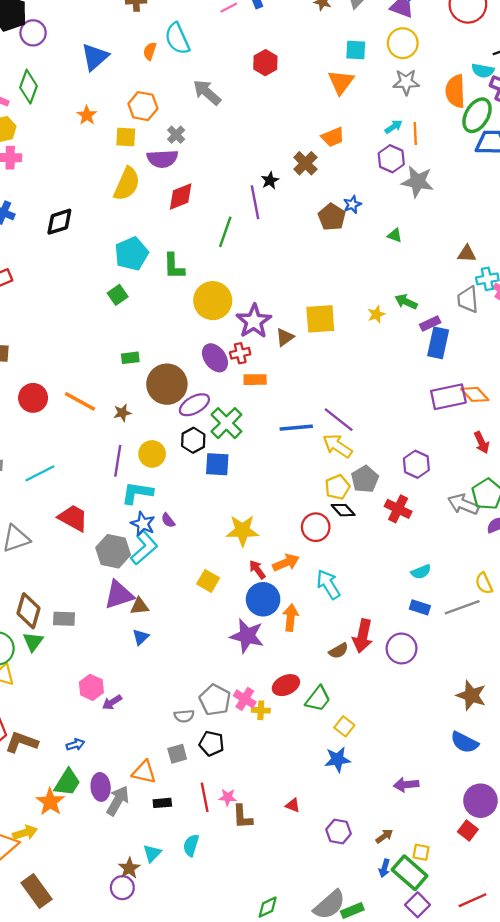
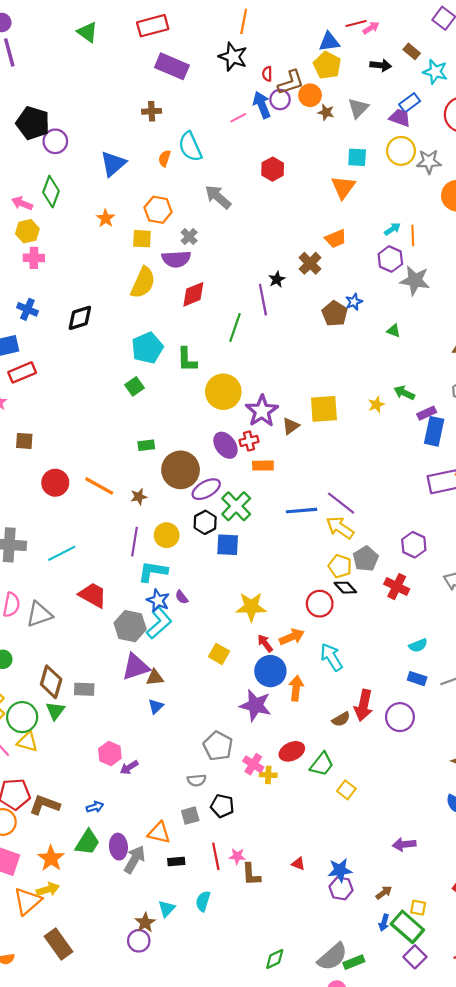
gray star: (406, 82) -> (429, 162), moved
yellow pentagon: (337, 487) -> (340, 566), turned -30
gray pentagon: (215, 700) -> (218, 746), moved
blue star: (337, 759) -> (340, 870), moved
orange star: (50, 802) -> (51, 858), moved

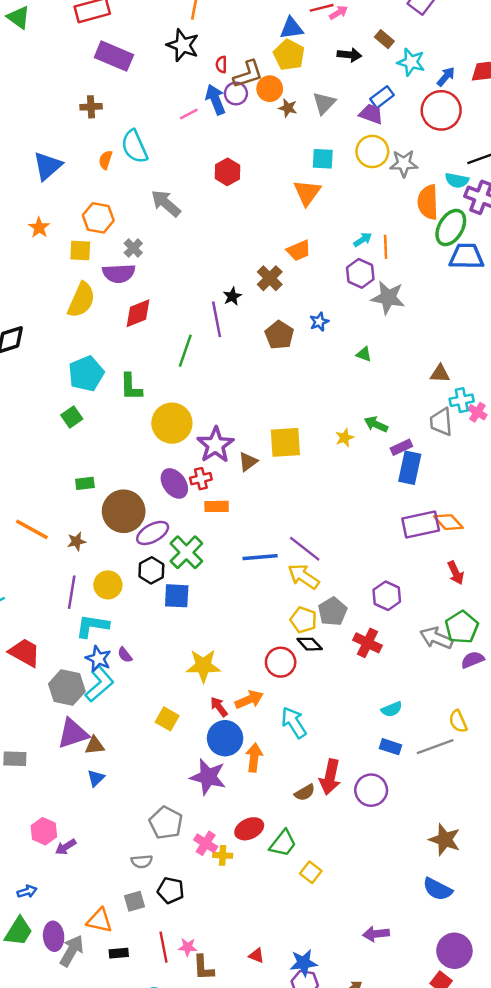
brown pentagon: (335, 314) -> (279, 335), moved

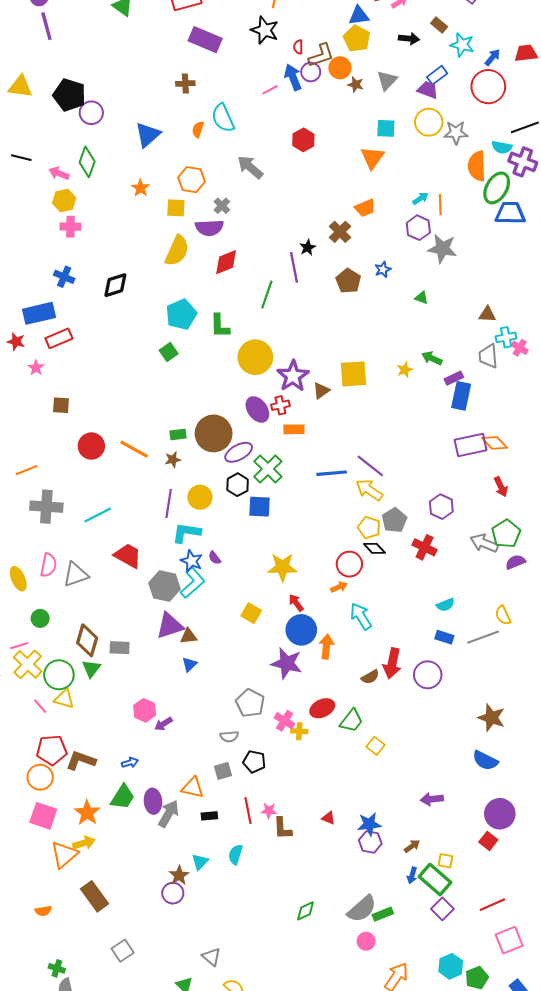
green rectangle: (85, 483) -> (178, 435), moved
orange arrow: (249, 700) -> (339, 587), moved, size x0.7

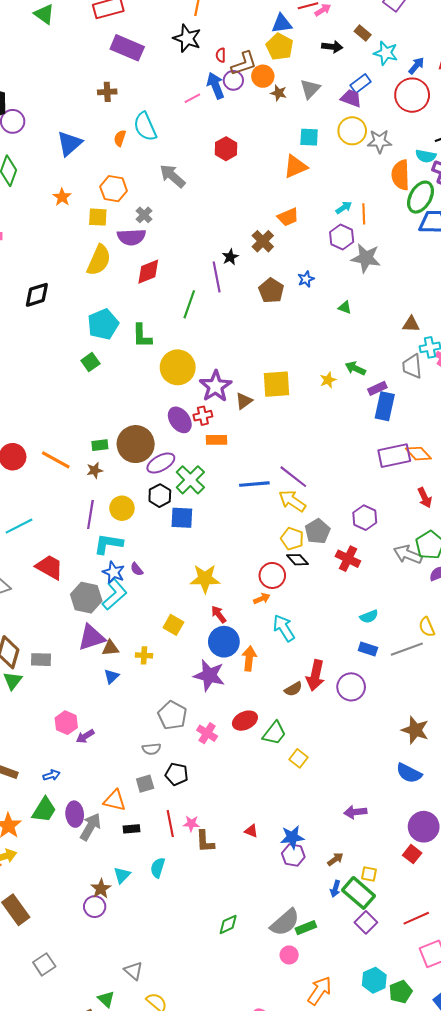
orange triangle: (372, 158) -> (295, 167), turned 30
yellow cross: (299, 731) -> (144, 655), moved

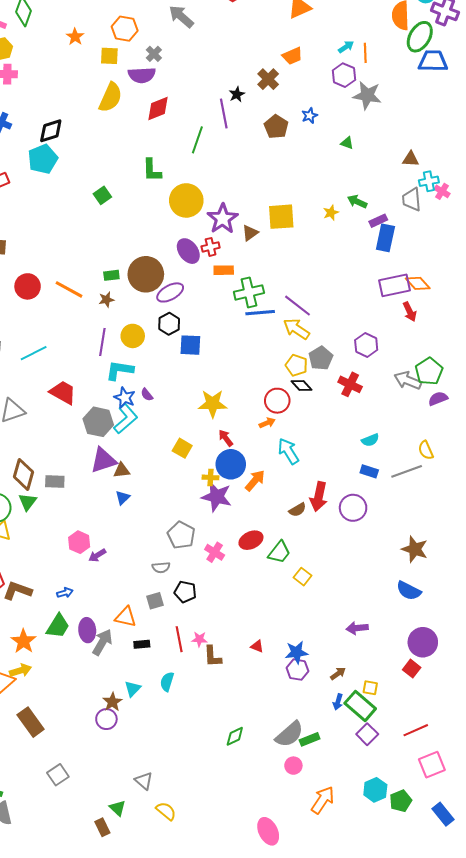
cyan pentagon: (103, 324) -> (43, 159), moved
green cross: (190, 480) -> (249, 292), moved, turned 32
red arrow: (425, 498) -> (410, 312), moved
yellow cross: (144, 655) -> (211, 477), moved
orange arrow: (249, 659) -> (255, 480), turned 35

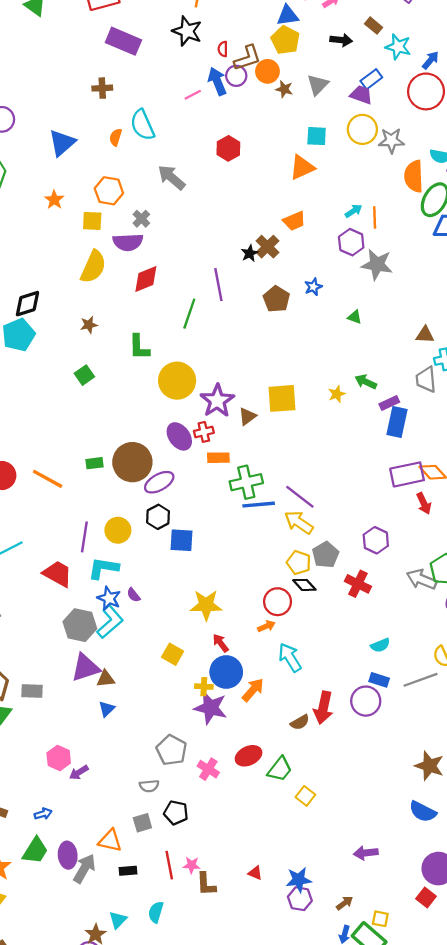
black star: (237, 94) -> (250, 253), moved
brown star: (106, 300) -> (89, 325), moved
red trapezoid: (63, 393) -> (58, 574), moved
purple circle: (353, 508) -> (366, 701), moved

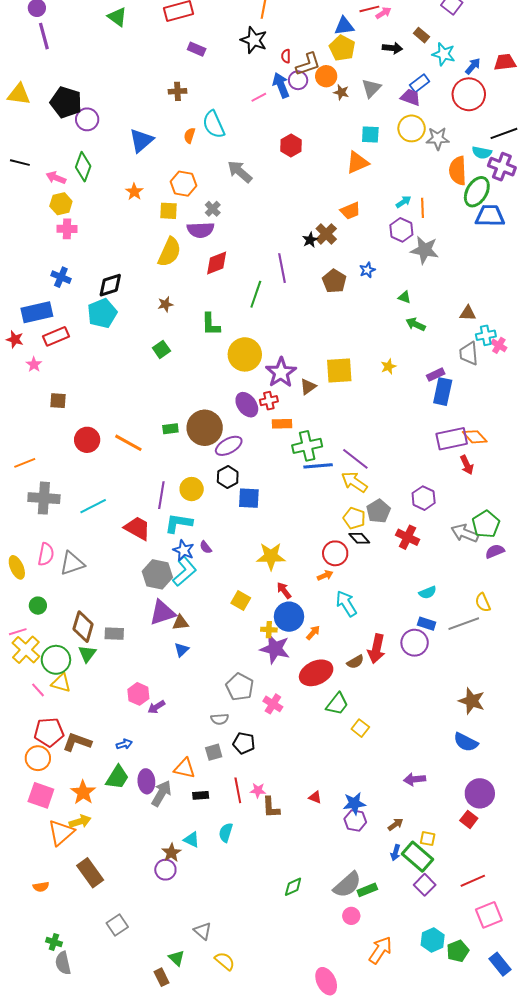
purple rectangle: (123, 41) -> (197, 49), size x0.6
green arrow: (366, 382) -> (416, 324), moved
orange arrow: (253, 690) -> (313, 633), size x0.7
red ellipse: (249, 756) -> (316, 673), moved, size x1.4
cyan triangle: (118, 920) -> (192, 840), turned -48

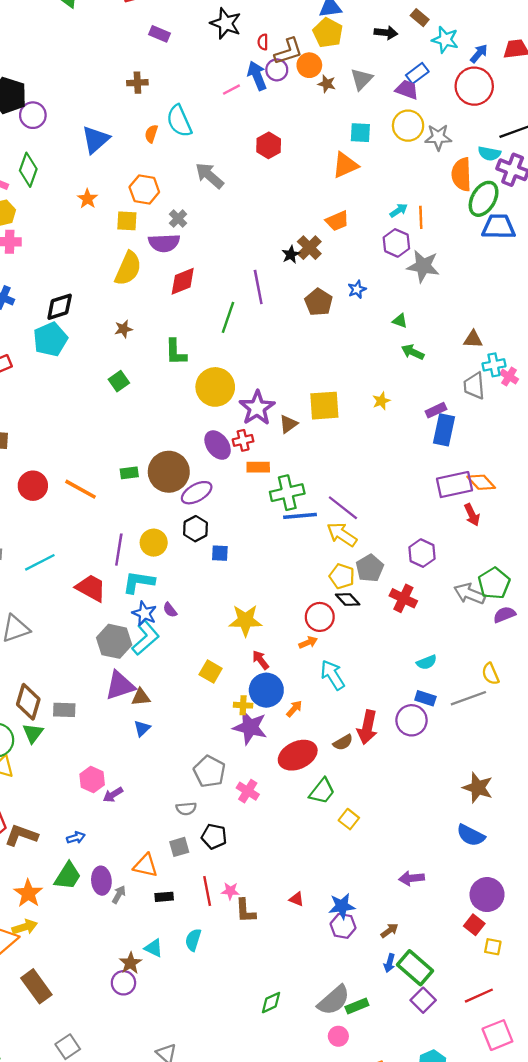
blue square: (249, 498) -> (220, 553), size x0.7
gray arrow: (161, 793) -> (119, 895), size x0.6
yellow square: (428, 839) -> (493, 947), moved

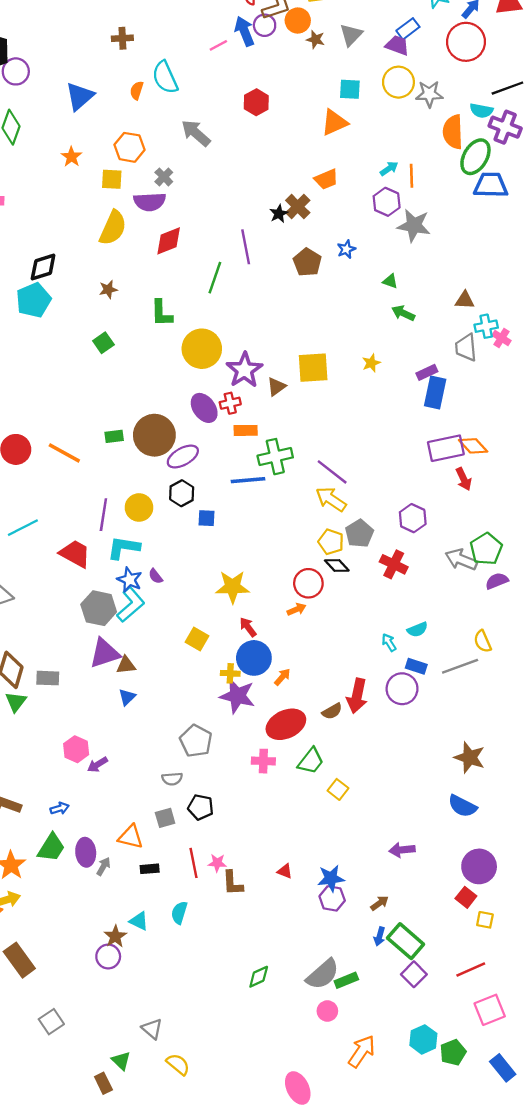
blue line: (300, 516) -> (248, 480), moved
cyan arrow: (333, 675) -> (389, 643), moved, size x0.6
pink cross: (248, 791) -> (263, 761), moved, turned -30

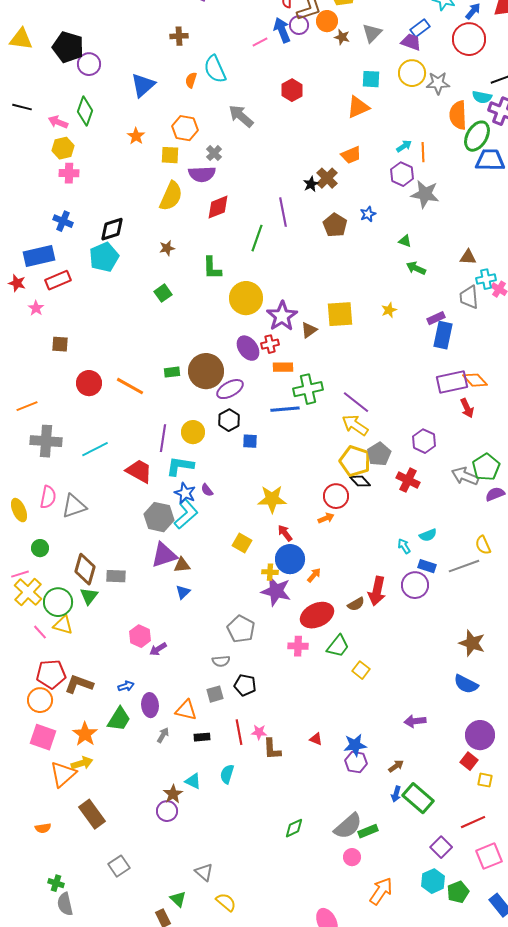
yellow pentagon: (331, 542) -> (355, 461), size x1.4
purple ellipse: (86, 852) -> (150, 705), moved
purple square: (414, 974) -> (441, 847), moved

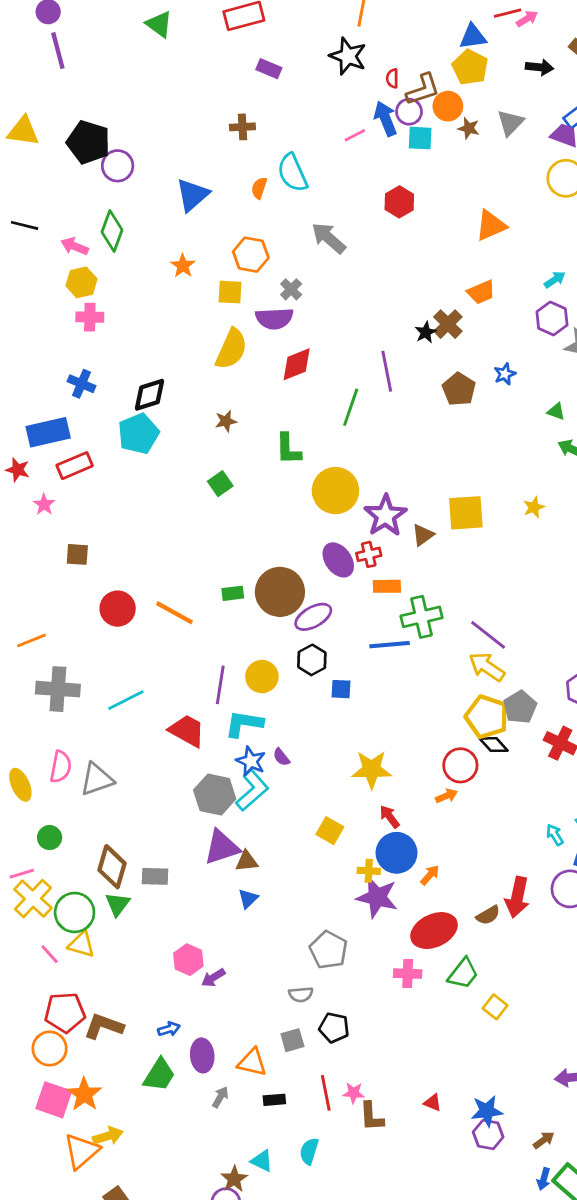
cyan square: (371, 79) -> (420, 138), moved
orange star: (85, 734) -> (84, 1094), moved

